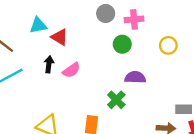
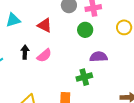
red triangle: (60, 37) -> (45, 25), moved
green cross: (116, 100) -> (84, 77), turned 35

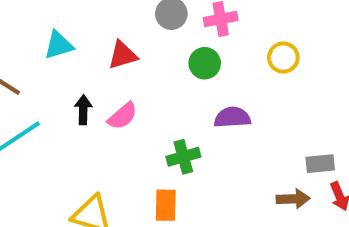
red triangle: (45, 25) -> (123, 55), turned -42
green cross: (84, 77) -> (183, 157), moved

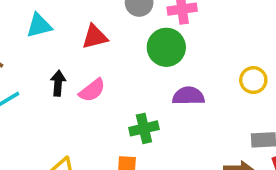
yellow circle: (283, 58) -> (253, 80), moved
green circle: (205, 63) -> (166, 47), size x1.4

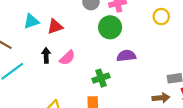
red triangle: (95, 37) -> (55, 27), moved
yellow circle: (253, 80) -> (161, 17), moved

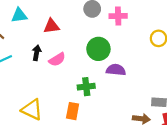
cyan triangle: (31, 21) -> (19, 15), moved
green circle: (110, 27) -> (98, 49), moved

